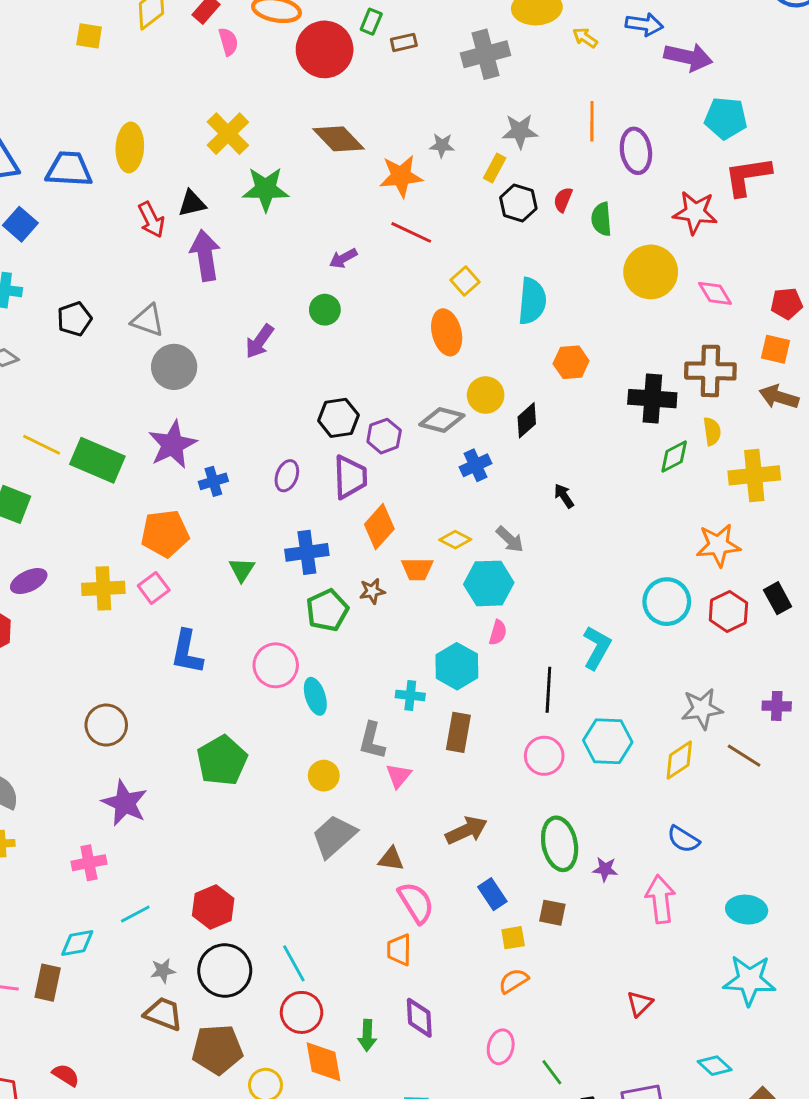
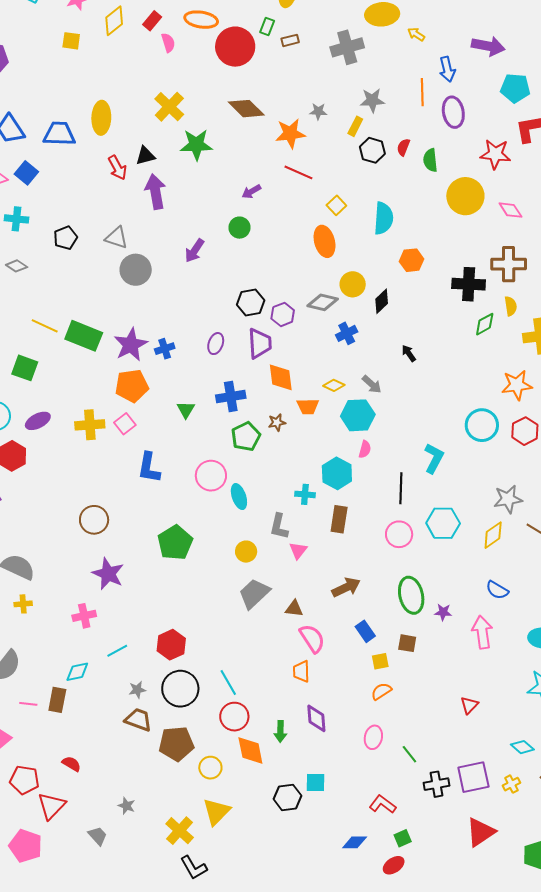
blue arrow: (644, 24) -> (447, 69), moved, turned 70
purple star: (172, 445) -> (131, 345), moved
orange diamond: (379, 527) -> (281, 377), turned -48

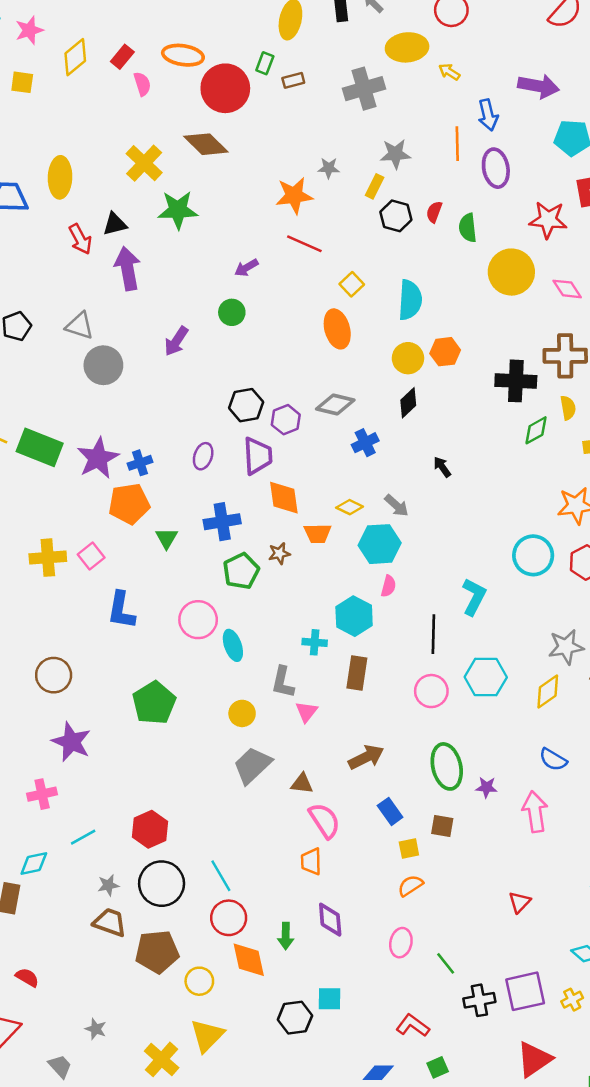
brown diamond: (246, 109) -> (206, 144), moved
yellow circle: (353, 284) -> (408, 358), moved
orange pentagon: (132, 386) -> (129, 504), moved

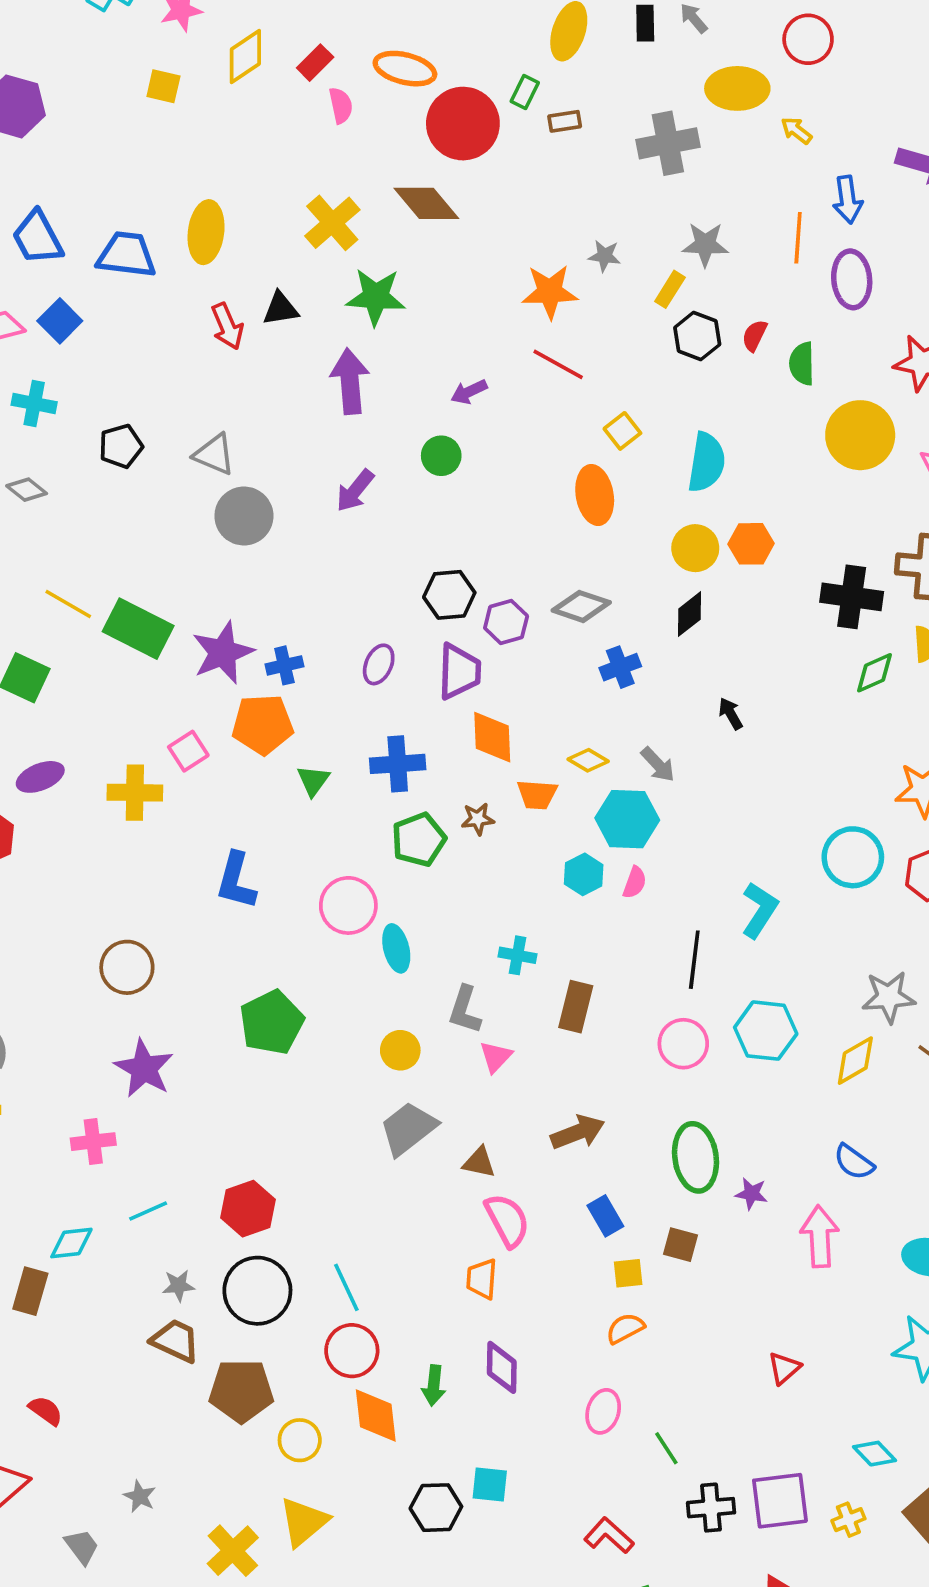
purple arrow: (128, 269) -> (350, 381), moved
pink square: (91, 556) -> (188, 751), moved
cyan hexagon: (354, 616) -> (584, 874), moved, size x0.7

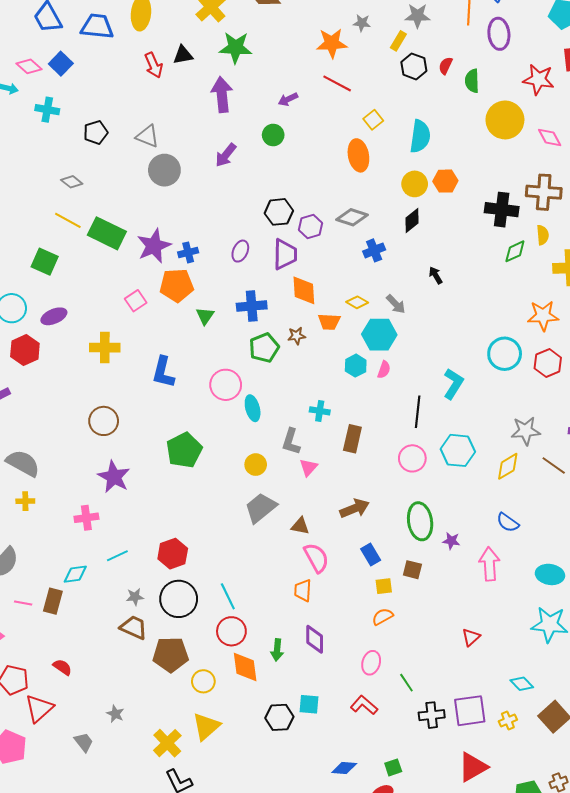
gray diamond: (27, 490) -> (72, 182), moved
yellow cross: (135, 793) -> (105, 348), moved
red L-shape: (609, 1536) -> (364, 705), moved

